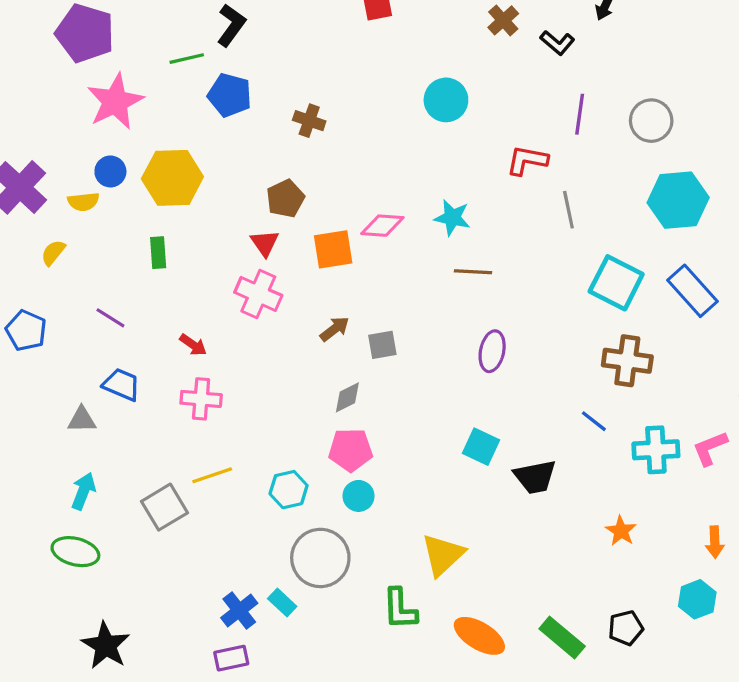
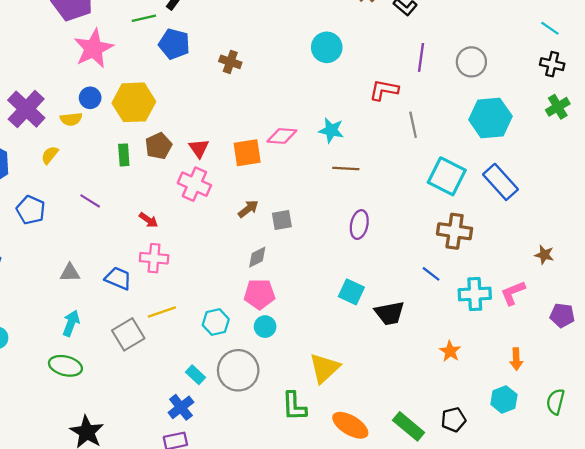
brown pentagon: (285, 199) -> (159, 146), moved
blue trapezoid: (122, 385) -> (118, 278), moved
cyan rectangle: (282, 602) -> (196, 375), moved

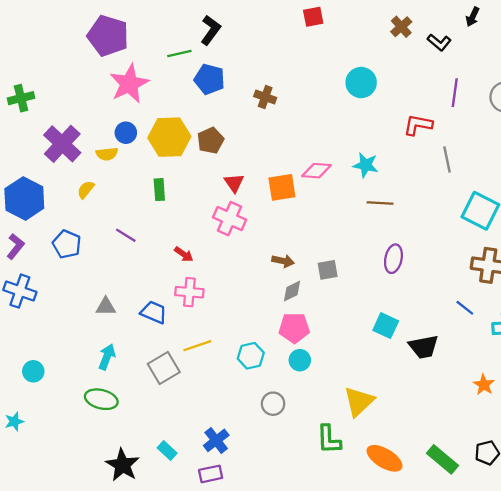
brown pentagon: (159, 146) -> (211, 141), moved
brown arrow: (248, 209) -> (283, 261), moved, turned 50
gray square: (282, 220) -> (328, 270), moved
gray circle: (238, 370) -> (273, 404), size x0.6
cyan rectangle: (196, 375) -> (167, 450), moved

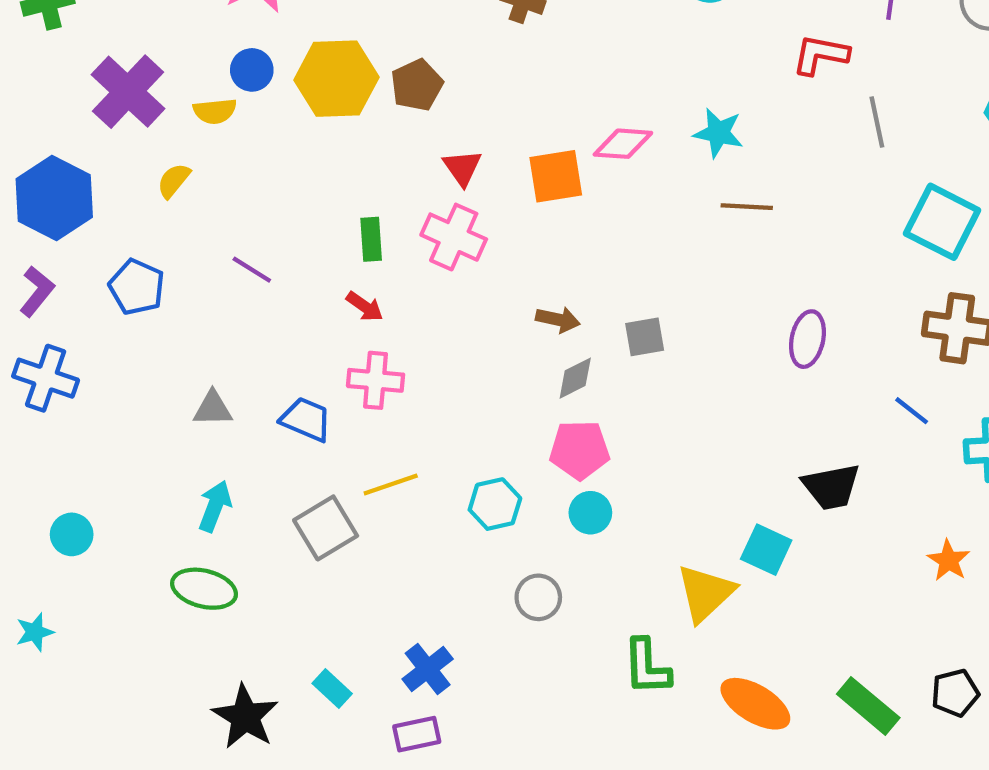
green rectangle: (159, 190) -> (371, 239), moved
purple ellipse: (393, 259) -> (807, 339), moved
cyan square: (386, 326) -> (766, 550), moved

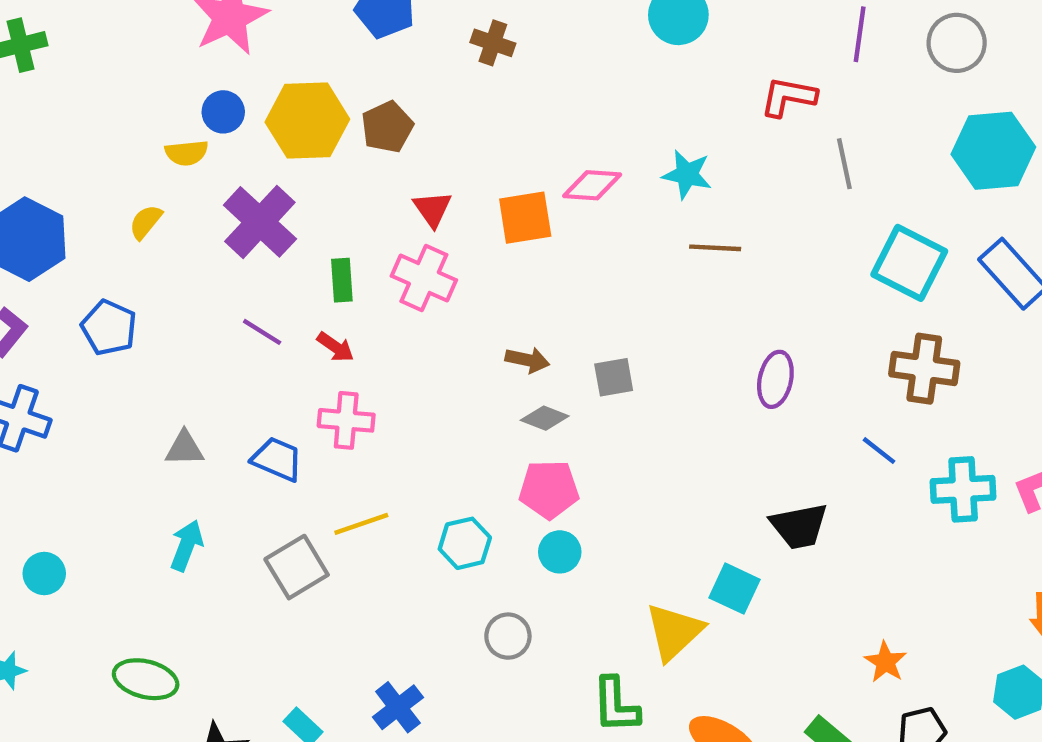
purple cross: (128, 92) -> (260, 222), moved
purple line: (252, 270) -> (262, 332), moved
gray diamond: (575, 378) -> (545, 418), turned 48
orange star: (949, 560) -> (885, 662), moved
green ellipse: (204, 589) -> (146, 679), moved

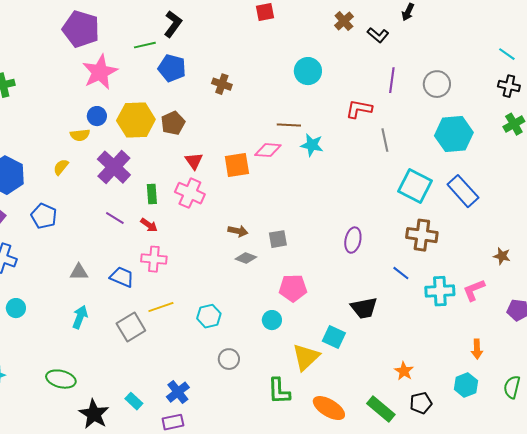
brown line: (715, 248) -> (289, 125), moved
pink pentagon: (549, 489) -> (293, 288), moved
cyan circle: (560, 552) -> (272, 320), moved
cyan circle: (44, 573) -> (16, 308), moved

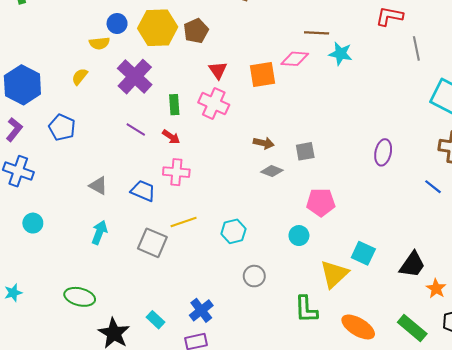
gray triangle: (79, 272) -> (98, 186), turned 30
black trapezoid: (364, 308) -> (412, 265), moved, turned -44
gray square: (131, 327) -> (152, 243), turned -36

